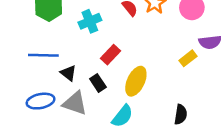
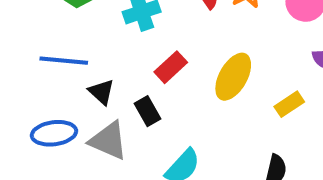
yellow rectangle: (188, 58) -> (289, 104), moved
yellow ellipse: (136, 81) -> (233, 77), moved

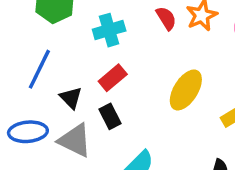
blue line: (64, 61) -> (39, 69), turned -72
red rectangle: (171, 67) -> (113, 78), moved

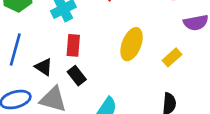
red rectangle: (113, 78) -> (73, 45), turned -35

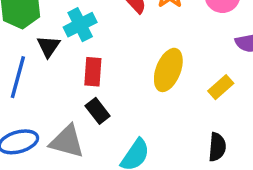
black triangle: (44, 67) -> (48, 46), moved, turned 30

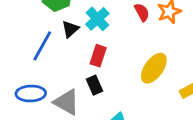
cyan cross: (80, 25) -> (97, 19), turned -30

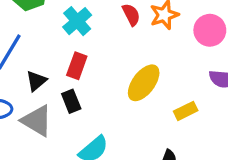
black triangle: (70, 29) -> (36, 81), moved

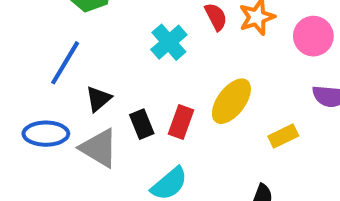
cyan cross: (77, 21) -> (169, 42), moved
red rectangle: (77, 66) -> (181, 122), moved

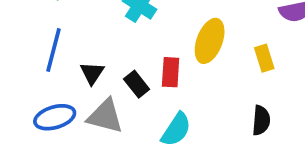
yellow rectangle: (283, 136) -> (264, 58), turned -65

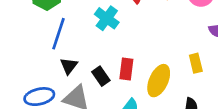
yellow ellipse: (210, 41) -> (159, 81), moved
blue line: (53, 50) -> (58, 34), moved

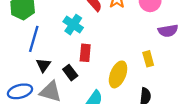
red rectangle: (126, 69) -> (85, 53), moved

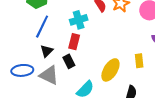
cyan cross: (73, 25) -> (79, 20), turned 30
red rectangle: (85, 53) -> (74, 42), moved

